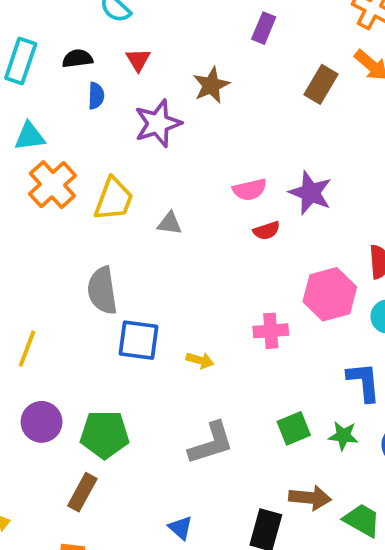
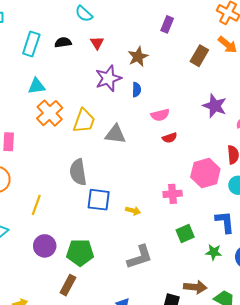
blue semicircle: (96, 96) -> (136, 90), moved
purple star: (310, 193) -> (215, 106), moved
gray triangle: (170, 223) -> (115, 134), size x1.5
green square: (294, 428) -> (185, 234), moved

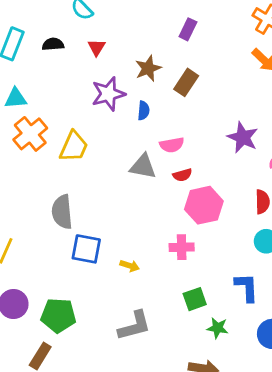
brown rectangle: (199, 56) -> (186, 82), moved
gray triangle: (115, 134) -> (143, 166), moved
pink hexagon: (205, 173) -> (204, 205), moved
green star: (214, 252) -> (218, 328), moved

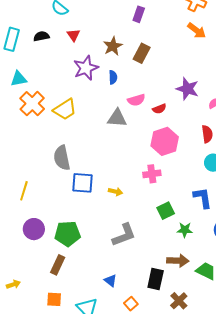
yellow trapezoid: (74, 147) -> (65, 109), turned 40
red semicircle: (182, 175) -> (159, 109), moved

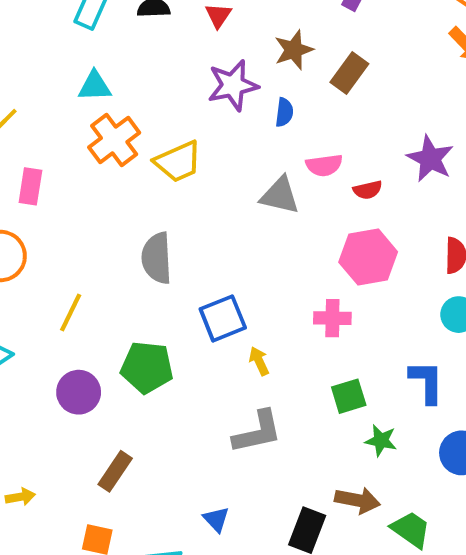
blue square: (82, 183) -> (223, 318), moved, turned -35
yellow arrow: (115, 192) -> (259, 361), moved, turned -136
green pentagon: (67, 234) -> (147, 367), moved

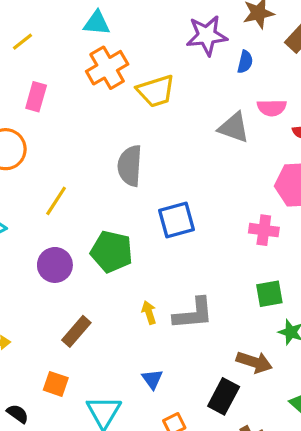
yellow arrow: (259, 361) -> (149, 313), moved
brown arrow: (357, 500) -> (254, 362), moved

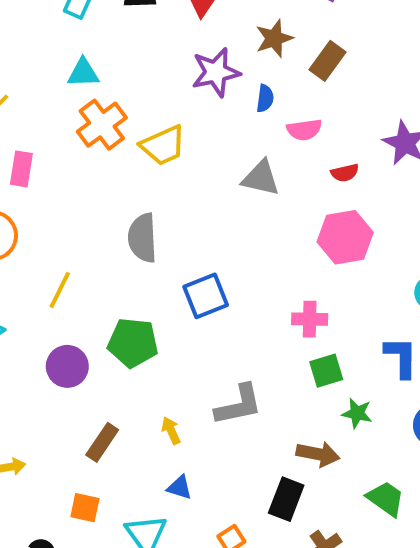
pink semicircle: (272, 108) -> (304, 130), moved
pink cross: (264, 230) -> (310, 319), moved
yellow arrow: (149, 313) -> (171, 430), moved
blue triangle: (152, 379) -> (180, 487), moved, turned -30

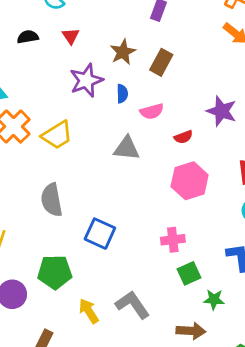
blue square: (206, 296) -> (100, 234), turned -36
gray L-shape: (239, 405) -> (132, 305), turned -105
yellow arrow: (171, 430) -> (89, 311), moved, size x1.4

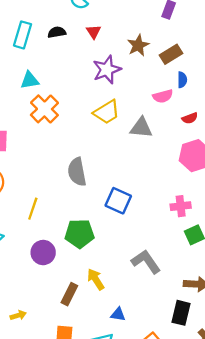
brown rectangle: (161, 62) -> (171, 54), turned 30
blue semicircle: (122, 94) -> (182, 80), moved
yellow trapezoid: (57, 135) -> (107, 112), moved
yellow arrow: (89, 311) -> (96, 279), moved

